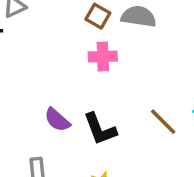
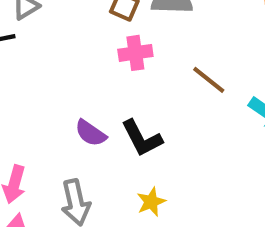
brown line: (163, 122) -> (209, 80), moved

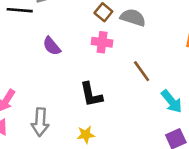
purple semicircle: (91, 133) -> (52, 46), moved

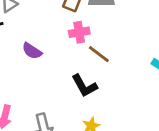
brown line: (142, 71) -> (99, 54), moved

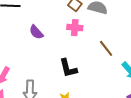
brown line: (99, 54) -> (106, 48), moved

